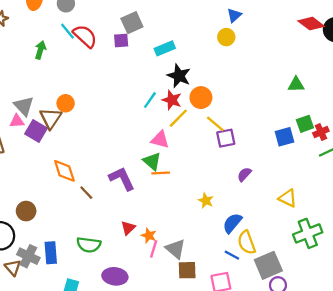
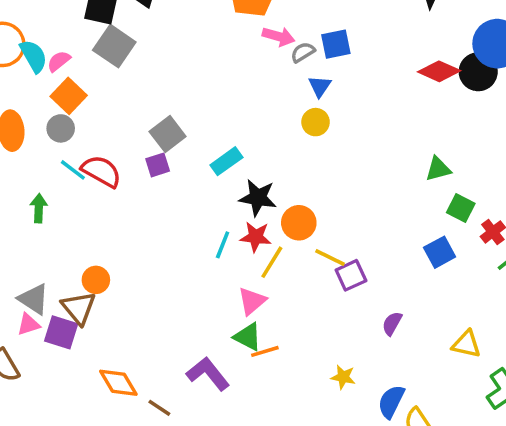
green square: (305, 124) -> (461, 208), moved, turned -30
pink triangle: (160, 140) -> (252, 301), turned -42

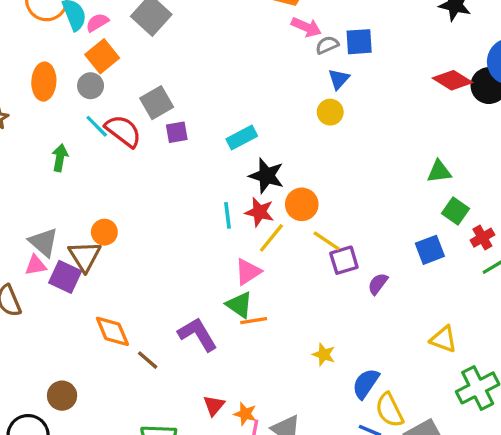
gray square: (168, 134) -> (157, 103), moved
cyan line: (223, 245) -> (227, 215), turned -36
purple semicircle: (392, 323) -> (378, 284), moved

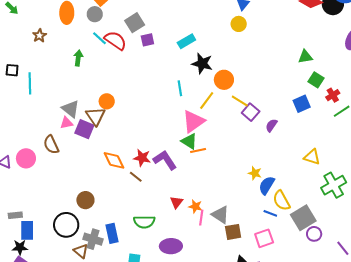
red star: (259, 212) -> (142, 158), moved
purple square: (344, 260) -> (251, 112), turned -30
pink triangle: (248, 272) -> (193, 121), size x1.4
yellow star: (324, 355) -> (255, 173), moved

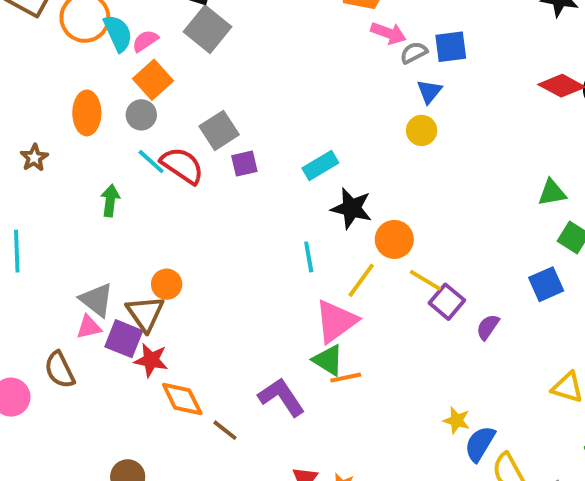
red star: (142, 158) -> (151, 360), moved

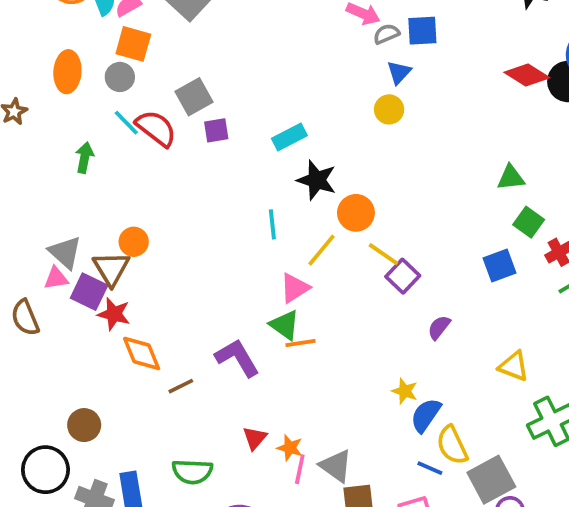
orange square: (153, 80) -> (133, 44), turned -36
pink triangle: (336, 321) -> (295, 288), size x0.7
purple semicircle: (488, 327) -> (439, 327), moved
brown line: (225, 430) -> (181, 386), turned -68

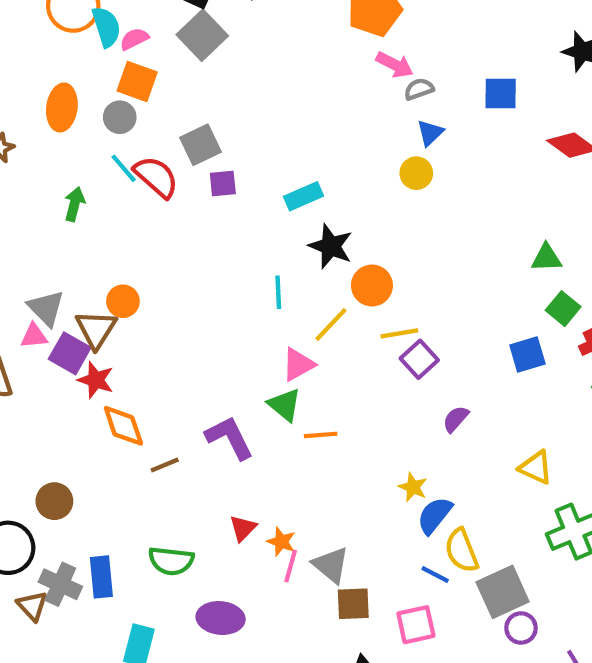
blue square: (422, 31) -> (501, 93), moved
yellow line: (383, 254) -> (399, 333), turned -48
orange line: (300, 343) -> (321, 435), moved

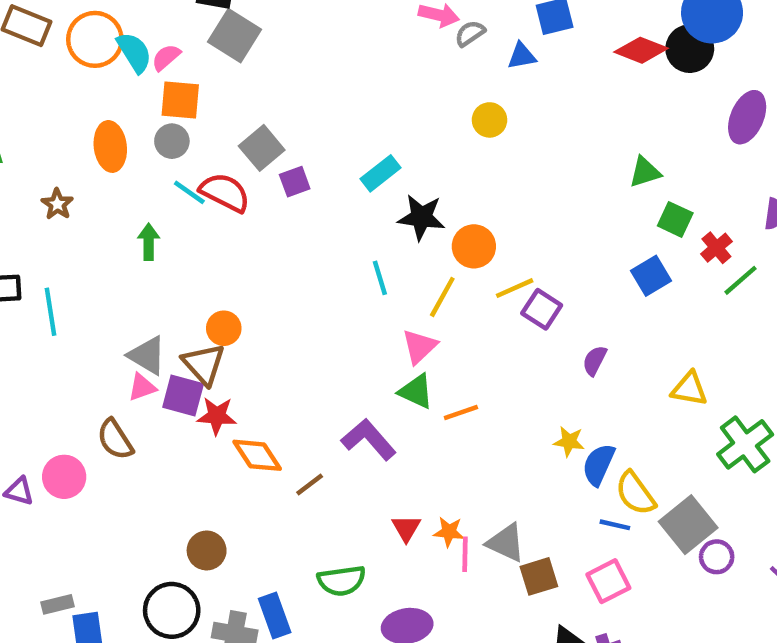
blue triangle: (430, 133) -> (522, 56), moved, turned 48

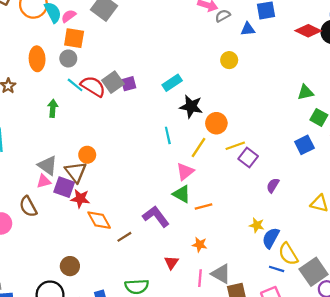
gray square: (262, 148) -> (113, 82), moved
orange star: (449, 532) -> (200, 245), moved

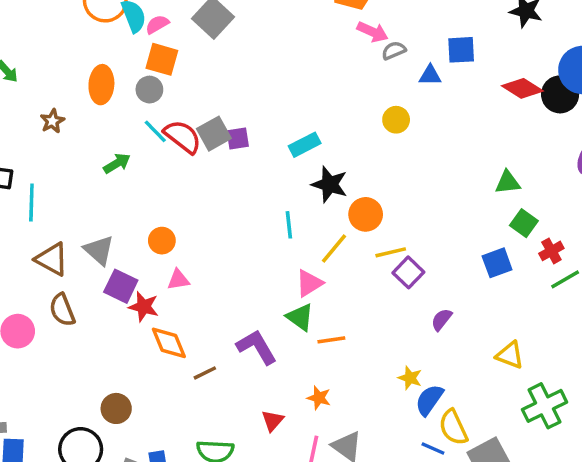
green arrow: (53, 108) -> (117, 163), turned 48
brown triangle: (76, 172) -> (52, 259), moved, turned -30
pink triangle: (44, 181) -> (178, 280), moved

